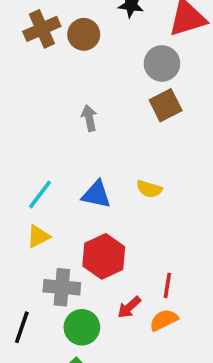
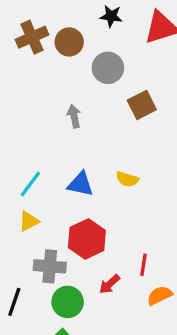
gray circle: (162, 63) -> (108, 68), moved
orange semicircle: (164, 320) -> (160, 295), moved

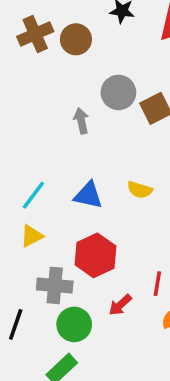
gray circle: (108, 68) -> (118, 92), moved

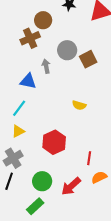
brown cross: (35, 34) -> (30, 38), moved
blue triangle: (88, 195) -> (28, 81), moved
gray cross: (55, 285) -> (13, 158), moved, turned -36
red arrow: (120, 305) -> (71, 186), moved, size x1.5

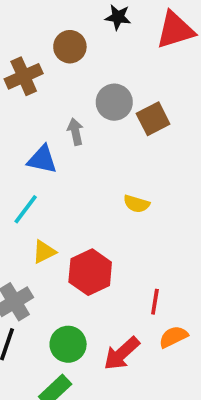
brown cross: (30, 38) -> (24, 76), moved
yellow triangle: (18, 131) -> (44, 252), moved

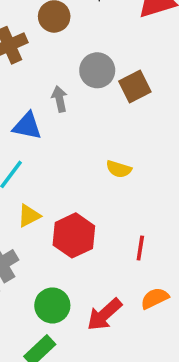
red line: (155, 302) -> (140, 248), moved

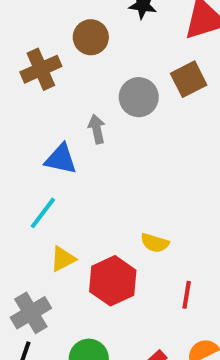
brown square: (135, 86) -> (189, 79), moved
yellow semicircle: (119, 169) -> (155, 243), moved

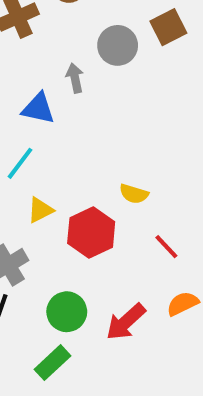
red line: (187, 295) -> (166, 247), turned -52

